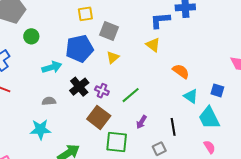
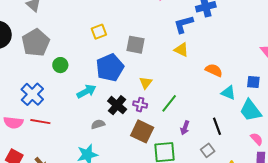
yellow square: (85, 14) -> (99, 32), moved
yellow triangle: (113, 57) -> (146, 83), moved
gray semicircle: (49, 101) -> (98, 124), moved

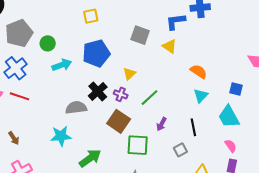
gray pentagon: (36, 43) -> (19, 33), moved
gray square: (136, 45) -> (140, 35), moved
cyan arrow: (86, 91) -> (62, 65), moved
cyan triangle: (228, 93) -> (201, 96), moved, turned 42
gray semicircle: (98, 124) -> (76, 108), size x1.5

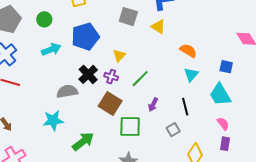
green circle: (48, 43) -> (44, 19), moved

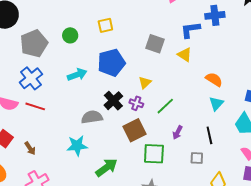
green circle: (44, 19) -> (70, 35), moved
brown square: (110, 104) -> (135, 130), turned 30
gray square: (173, 130) -> (197, 158), turned 32

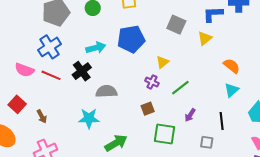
yellow triangle: (185, 55) -> (205, 38), turned 42
black cross: (113, 101) -> (82, 71), moved
brown square: (135, 130) -> (148, 109), size x0.6

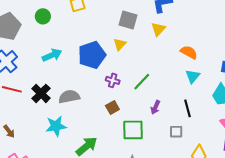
blue pentagon: (131, 39) -> (92, 55), moved
yellow triangle: (162, 62) -> (120, 44), moved
black cross: (82, 71) -> (41, 93), moved

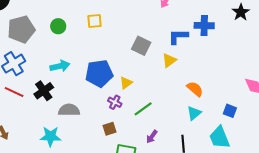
yellow triangle: (120, 44) -> (126, 83), moved
black cross: (41, 93) -> (44, 91), moved

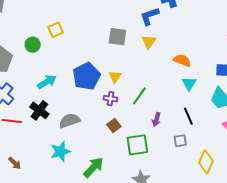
yellow square: (95, 21) -> (55, 30), moved

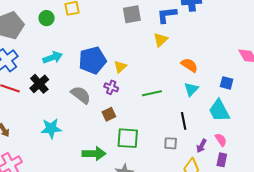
gray square: (117, 37) -> (132, 14), moved, turned -30
green line: (139, 96) -> (152, 93), moved, turned 30
purple arrow: (156, 119) -> (201, 146), moved
gray semicircle: (70, 121) -> (81, 95), moved, turned 45
green arrow: (93, 167) -> (94, 154), moved, turned 35

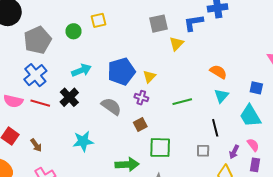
yellow triangle: (161, 40) -> (176, 44), moved

